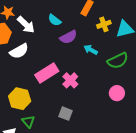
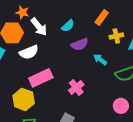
cyan semicircle: (55, 20) -> (68, 26), turned -88
pink rectangle: (47, 73) -> (41, 78), moved

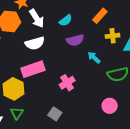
white semicircle: (29, 52) -> (35, 43), moved

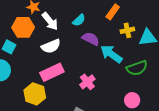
purple semicircle: (75, 40) -> (91, 39), turned -132
cyan arrow: (94, 58) -> (111, 54), size x1.6

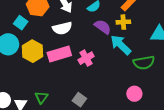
yellow cross: (127, 30) -> (123, 22), moved
pink cross: (87, 82) -> (86, 58), moved
yellow hexagon: (35, 94) -> (33, 51), moved

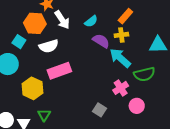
white semicircle: (62, 28) -> (49, 46), moved
yellow hexagon: (33, 51) -> (32, 88), moved
pink cross: (86, 58) -> (121, 88), moved
gray square: (79, 100) -> (99, 110), moved

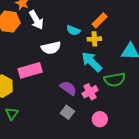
cyan semicircle: (91, 21) -> (73, 30), moved, turned 56
purple semicircle: (101, 41) -> (68, 88), moved
white semicircle: (49, 46) -> (51, 48), moved
pink circle: (137, 106) -> (100, 119), moved

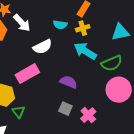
pink cross: (90, 92) -> (88, 115), moved
gray square: (67, 112) -> (65, 109), moved
green triangle: (12, 114) -> (18, 112), moved
pink circle: (100, 119) -> (119, 90), moved, size x1.6

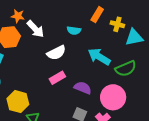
yellow cross: (83, 28) -> (117, 24), moved, turned 32
pink rectangle: (27, 74) -> (57, 78), moved, size x0.7
pink circle: (119, 90) -> (113, 97), moved

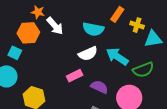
cyan semicircle: (74, 30) -> (93, 29), size x1.5
white semicircle: (56, 53) -> (88, 54), moved

